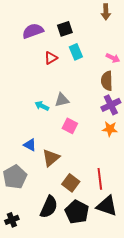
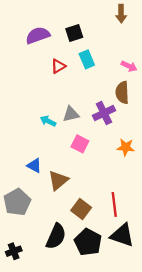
purple cross: (111, 105) -> (104, 113), moved

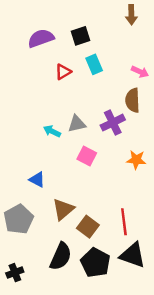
brown triangle: (58, 180) -> (63, 209), moved

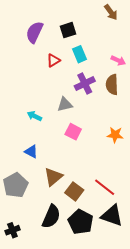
brown arrow: (131, 15) -> (111, 12), turned -35
purple semicircle: (41, 38) -> (34, 32), turned -45
purple cross: (113, 123) -> (85, 84), moved
cyan arrow: (52, 131) -> (34, 116), moved
red line: (124, 222) -> (105, 187), turned -45

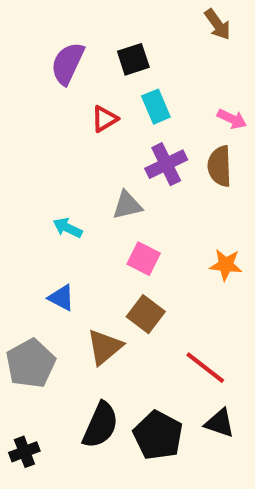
brown square: (74, 191) -> (146, 314), moved
black triangle: (112, 216) -> (220, 423), size x0.7

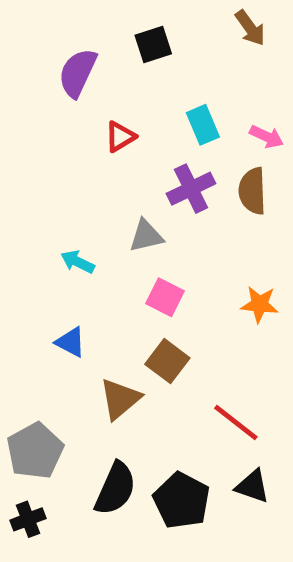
black square: (133, 59) -> (153, 44), moved
cyan rectangle: (156, 107) -> (203, 125), moved
gray pentagon: (31, 363) -> (35, 451), moved

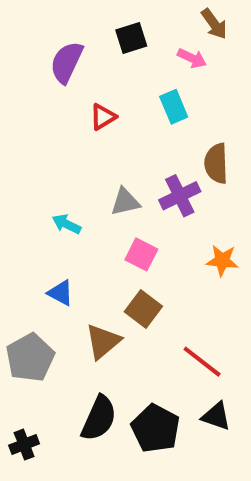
pink arrow: (267, 137) -> (192, 58), moved
purple cross: (191, 189) -> (180, 196), moved
gray pentagon: (35, 451) -> (30, 358), moved

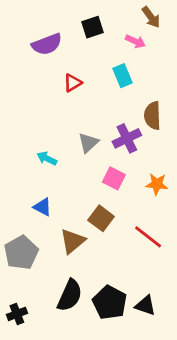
purple semicircle: (67, 62) -> (47, 44), turned -136
gray triangle: (125, 202) -> (88, 143), turned -30
pink square: (141, 254) -> (114, 178), moved
red line: (202, 362) -> (148, 237), moved
black triangle: (216, 416) -> (145, 305), moved

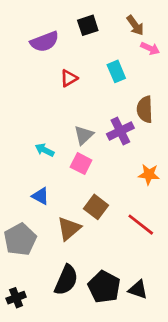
brown arrow: (151, 17) -> (135, 25), moved
pink arrow: (135, 41) -> (150, 48), moved
pink square: (114, 178) -> (81, 164), moved

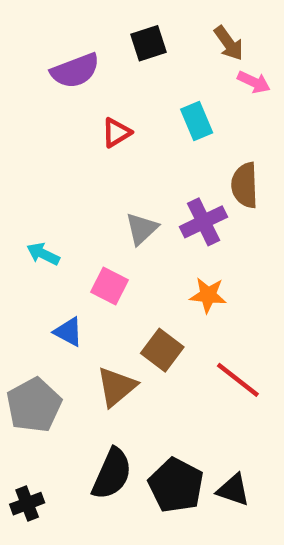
cyan arrow: (44, 150) -> (43, 254), moved
pink square: (81, 164) -> (110, 286), moved
orange star: (149, 174) -> (208, 295), moved

